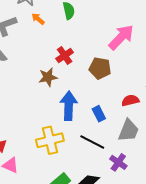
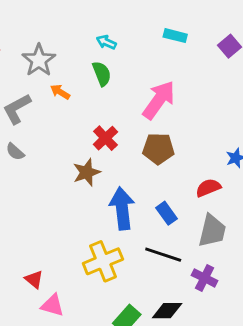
pink arrow: (121, 37) -> (159, 100), moved

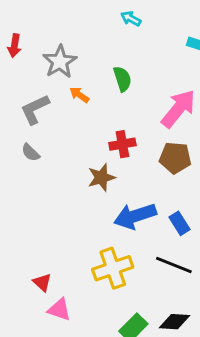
cyan arrow: (106, 42) -> (131, 19), moved
red cross: (105, 138) -> (122, 144), turned 30
blue arrow: (122, 208) -> (135, 216), turned -105

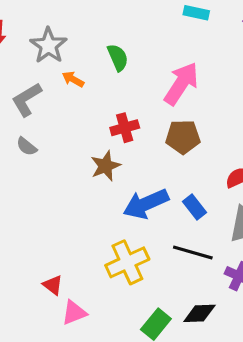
pink triangle: (59, 310) -> (74, 313), turned -35

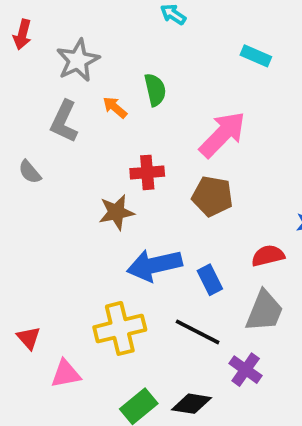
orange arrow: (73, 79) -> (115, 107), moved
gray L-shape: (27, 99) -> (64, 122), moved, turned -45
pink triangle: (74, 313) -> (66, 374), moved

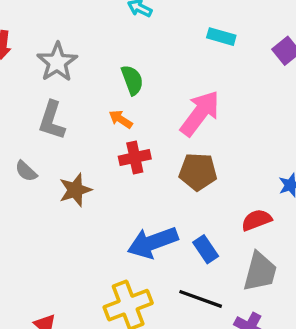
orange arrow: (115, 107) -> (121, 119), moved
brown star: (116, 212) -> (75, 190), moved

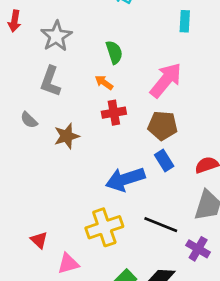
cyan rectangle: (221, 37) -> (185, 21), turned 75
blue rectangle: (206, 249) -> (164, 161), moved

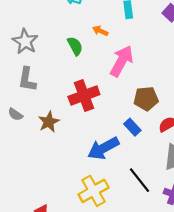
orange arrow: (104, 82) -> (100, 31), moved
red cross: (114, 113) -> (84, 95), size x1.5
brown pentagon: (163, 126) -> (146, 99), moved
black line: (161, 225) -> (139, 180), turned 40

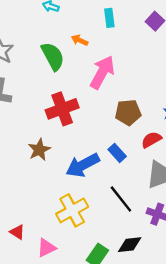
green semicircle: (75, 46) -> (53, 56), size x1.4
brown star: (49, 122) -> (39, 150), moved
blue rectangle: (132, 127) -> (117, 153), moved

